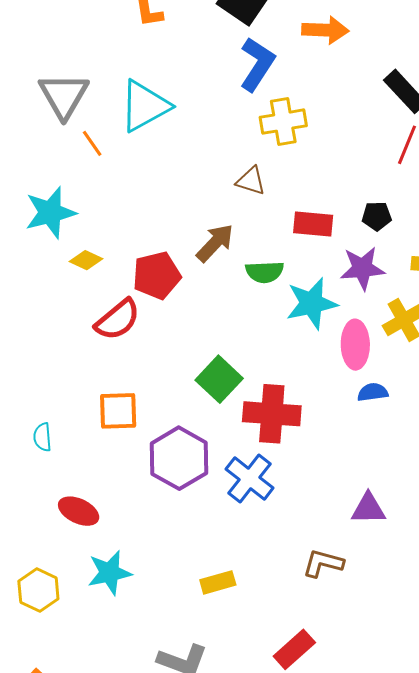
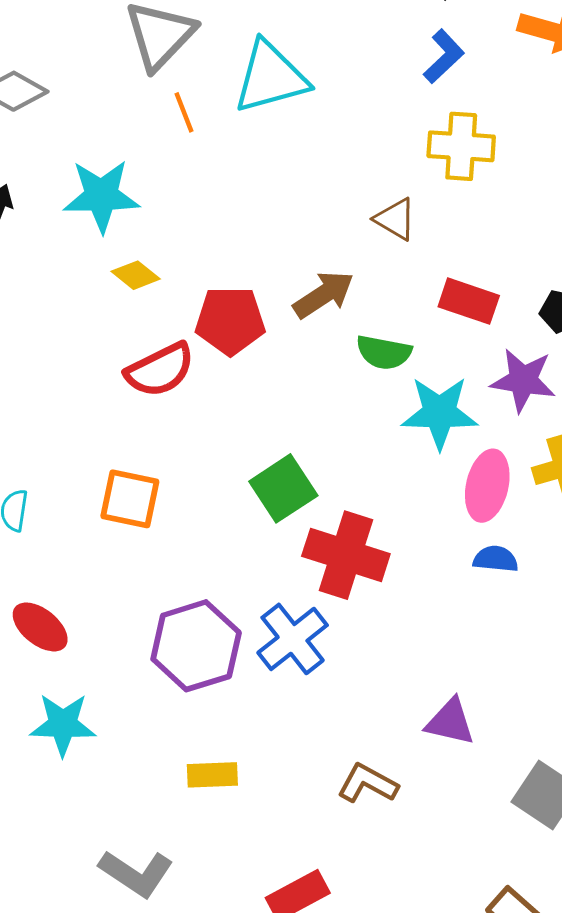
blue L-shape: (257, 64) -> (444, 56), size x0.7
purple hexagon: (179, 458) -> (196, 646), moved

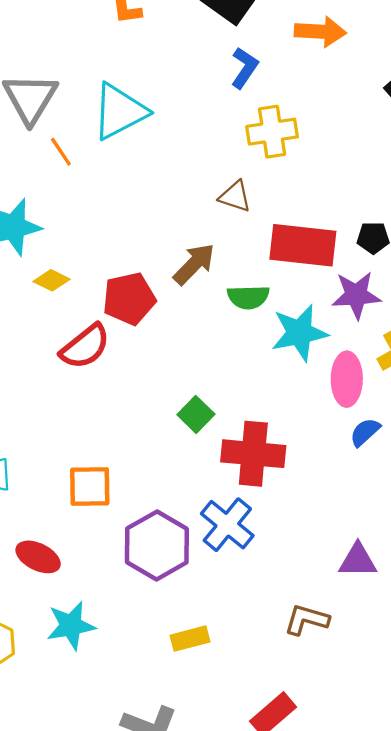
red rectangle: (469, 301) -> (303, 245), size x1.5
green square: (283, 488) -> (196, 414), size x0.7
orange square: (130, 499) -> (90, 487), moved
blue semicircle: (496, 559) -> (365, 432), turned -36

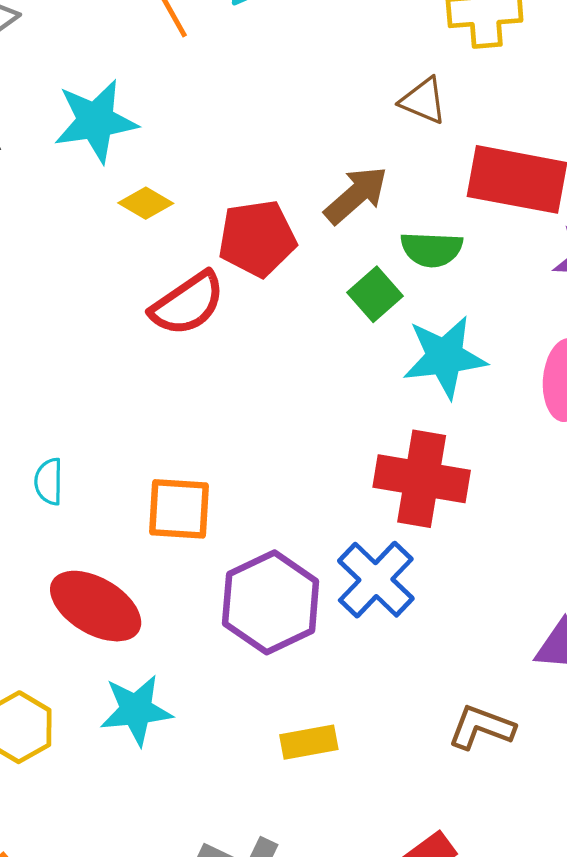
cyan star: (299, 333) -> (445, 357), moved
green square: (196, 414) -> (375, 294), moved
red ellipse: (38, 557) -> (96, 606), size x1.4

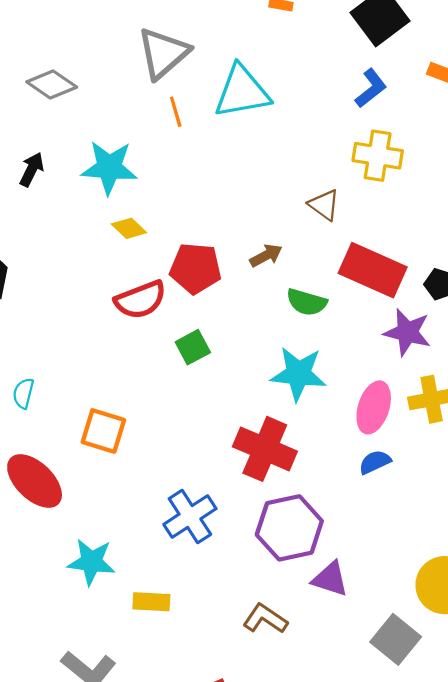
brown arrow: (356, 195) -> (266, 255), size x0.7
green square: (375, 294) -> (193, 347), moved
blue cross: (376, 580) -> (190, 517), moved
purple hexagon: (271, 602) -> (289, 528), moved
cyan star: (136, 710) -> (91, 562), moved

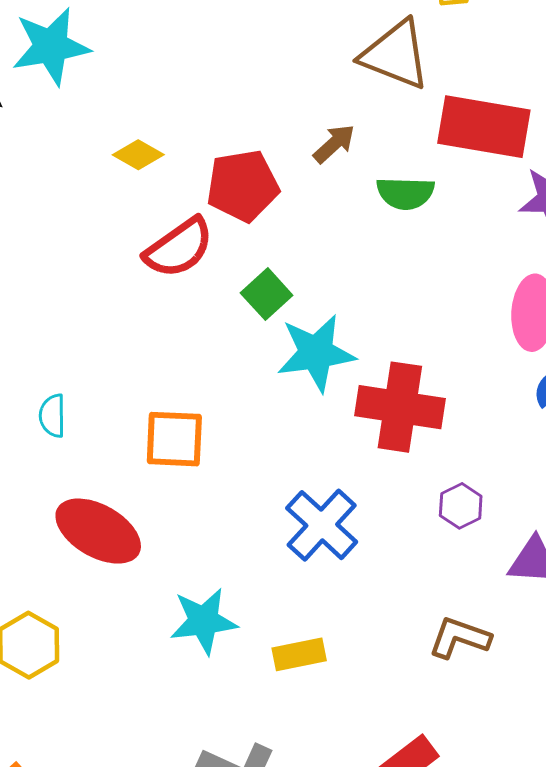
cyan star: (109, 168) -> (51, 46), moved
brown triangle: (324, 205) -> (395, 55), size x1.6
cyan star: (298, 374) -> (316, 353), moved
purple hexagon: (289, 528) -> (461, 506), size x0.5

